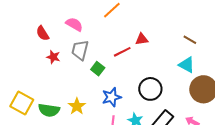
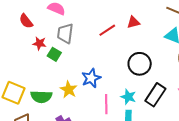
red triangle: (142, 39) -> (133, 22), moved
green square: (98, 69) -> (54, 54), moved
blue star: (112, 97) -> (91, 78), moved

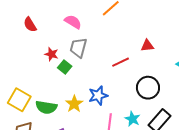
red semicircle: (26, 21) -> (30, 25), moved
red line: (107, 30) -> (121, 62), moved

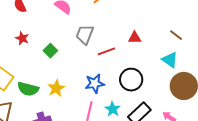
gray trapezoid: (78, 48) -> (85, 34), moved
red star: (51, 54) -> (22, 38), moved
blue star: (98, 95) -> (95, 84), moved

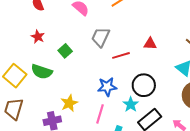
yellow star: (56, 88) -> (69, 103), moved
green semicircle: (28, 89) -> (42, 72), moved
cyan star: (113, 109) -> (131, 104), moved

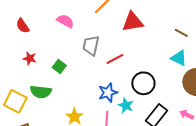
red triangle: (150, 44) -> (133, 22), moved, size x1.6
cyan star: (131, 104) -> (126, 105), moved

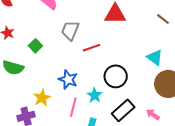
brown line: (181, 33) -> (163, 19), moved
blue star: (108, 93) -> (68, 79), moved, turned 30

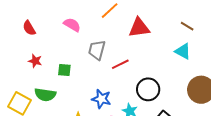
green square: (35, 46) -> (64, 70), turned -32
cyan triangle: (155, 57) -> (183, 51), moved

